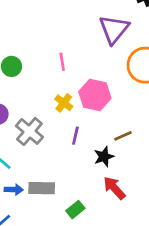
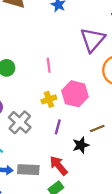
yellow cross: (64, 103) -> (49, 99), turned 32
red arrow: (114, 188) -> (59, 166), moved

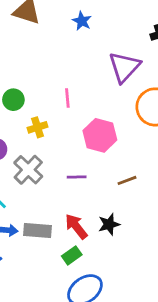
yellow cross: (49, 99) -> (37, 127), moved
purple line: (58, 127) -> (77, 177), turned 72
black star: (81, 145) -> (109, 224), moved

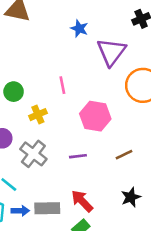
blue star: (82, 21) -> (79, 29), moved
black star: (109, 224) -> (131, 197), moved

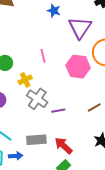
pink hexagon: (95, 116) -> (78, 67), moved
gray cross: (33, 154) -> (37, 99), moved
gray rectangle: (47, 208) -> (36, 140), moved

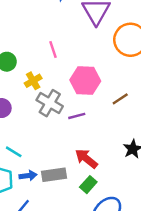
pink hexagon: (78, 67) -> (85, 80), moved
brown line: (94, 107) -> (120, 99), moved
gray rectangle: (36, 140) -> (54, 175), moved

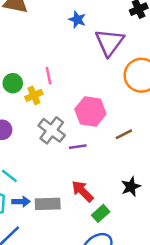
pink line: (53, 49) -> (49, 76), moved
yellow cross: (33, 81) -> (34, 95), moved
green rectangle: (88, 185) -> (101, 213), moved

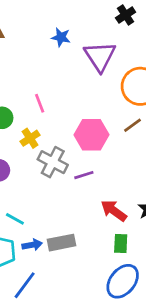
yellow cross: (34, 95) -> (30, 138), moved
brown line: (124, 134) -> (132, 125), moved
red arrow: (82, 191) -> (114, 211), moved
green rectangle: (101, 213) -> (121, 244), turned -36

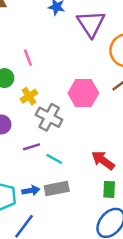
pink line: (40, 103) -> (28, 58), moved
purple line: (84, 175) -> (32, 147), moved
cyan line: (15, 219) -> (54, 159), moved

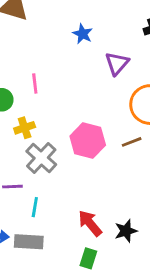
purple triangle: (91, 24) -> (117, 63), size x0.7
cyan line: (54, 159) -> (35, 207), turned 56

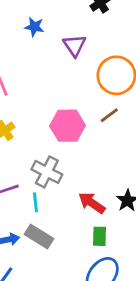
gray cross: (41, 158) -> (47, 172), moved
gray rectangle: (29, 242) -> (39, 236), turned 44

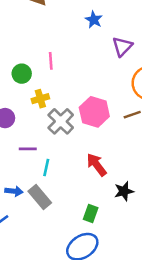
gray cross: (47, 172) -> (61, 121), moved
red arrow: (92, 203) -> (97, 165), moved

